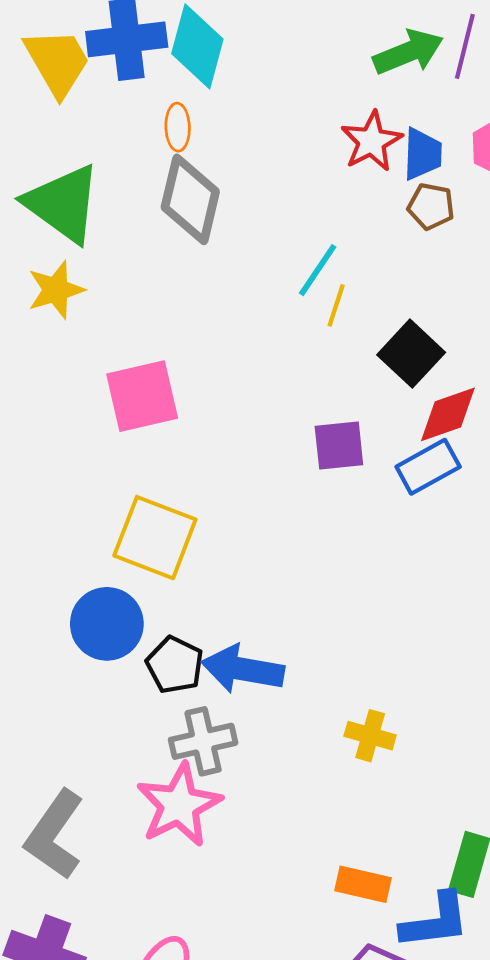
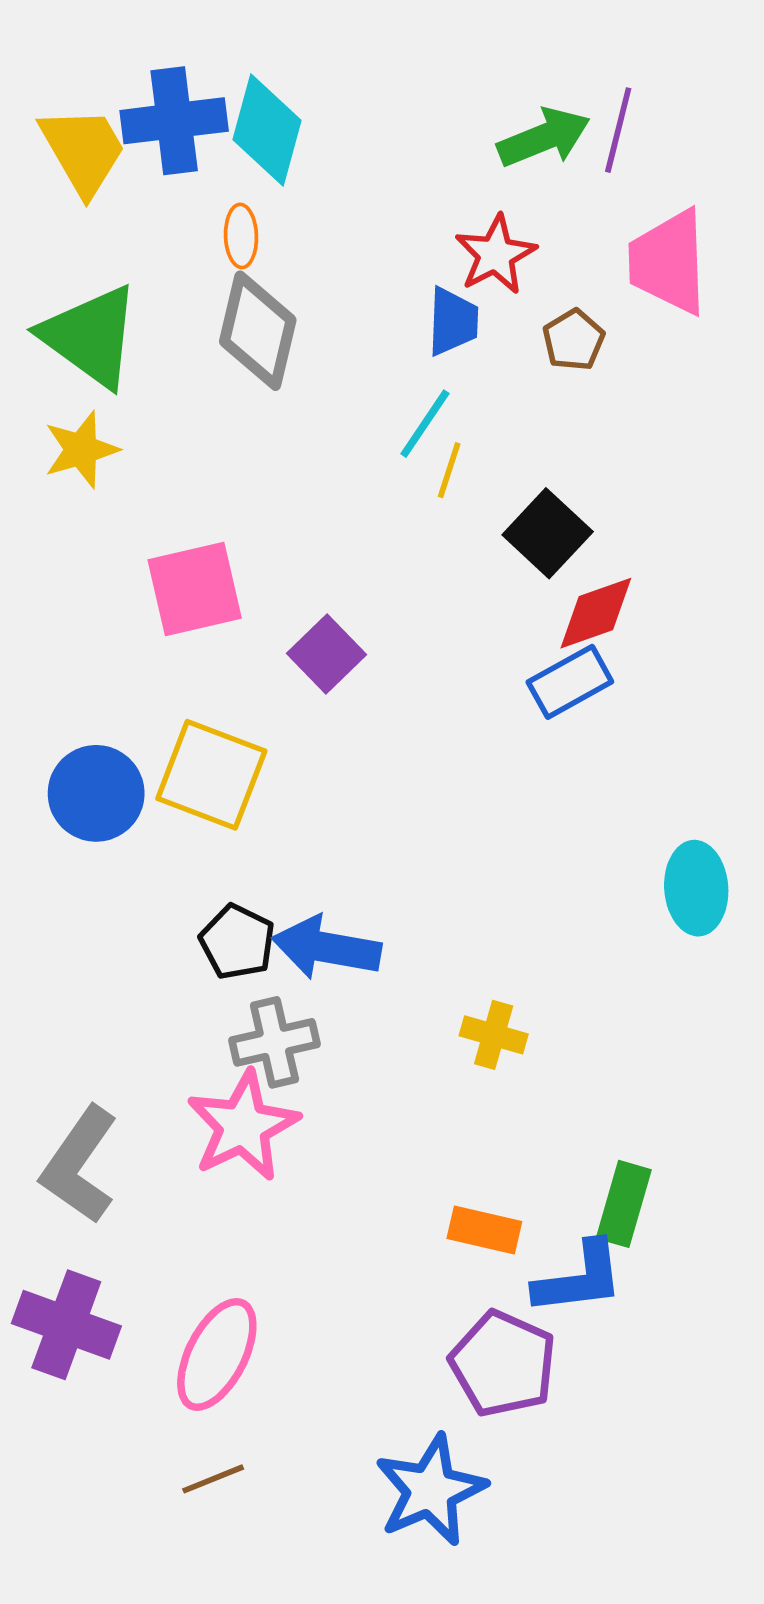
blue trapezoid: (422, 154) -> (453, 321), moved
brown pentagon: (431, 206) -> (574, 340), turned 30
purple square: (339, 446) -> (326, 654), moved, turned -38
blue circle: (107, 624) -> (96, 793), moved

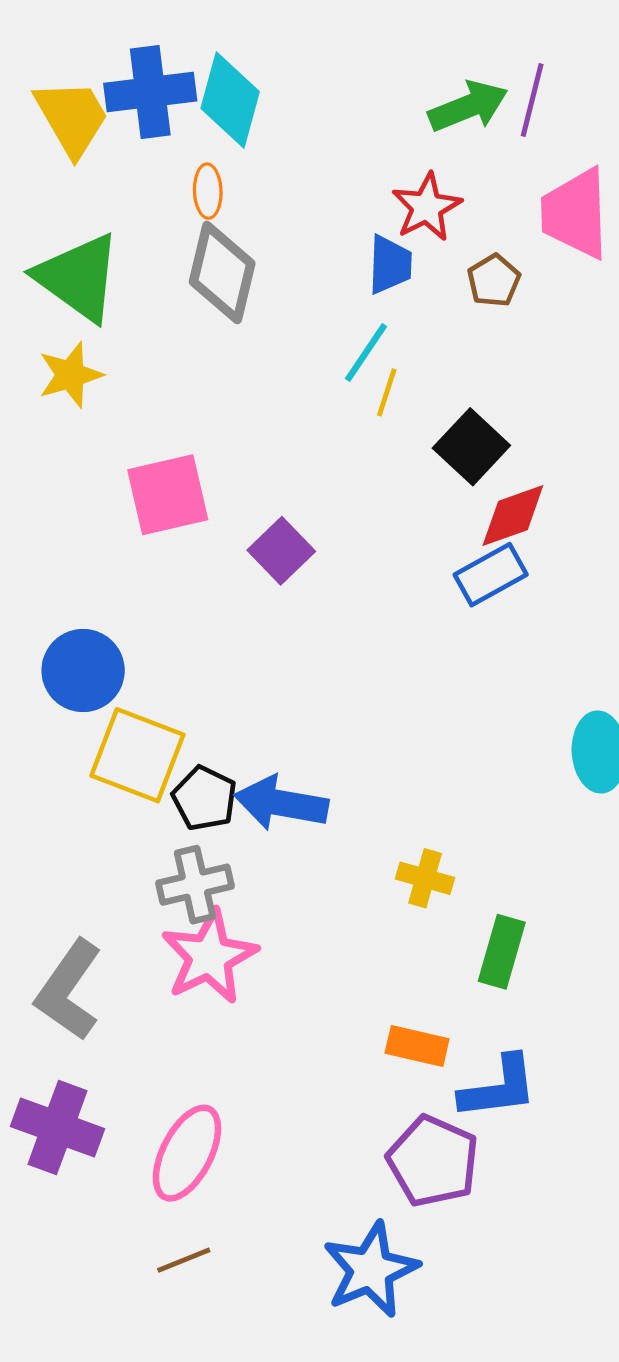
yellow square: (211, 775) -> (137, 755), moved
gray cross: (274, 1042) -> (195, 885), moved
green rectangle: (624, 1204) -> (502, 952), moved

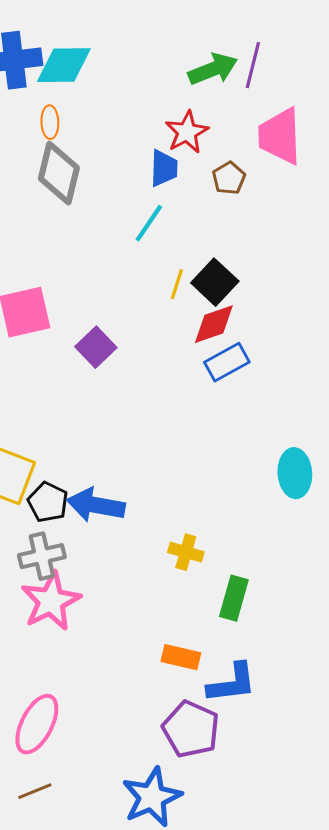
cyan diamond: (230, 100) -> (64, 65), turned 74
yellow line: (387, 392) -> (177, 284), moved
red diamond: (513, 515) -> (214, 324), moved

